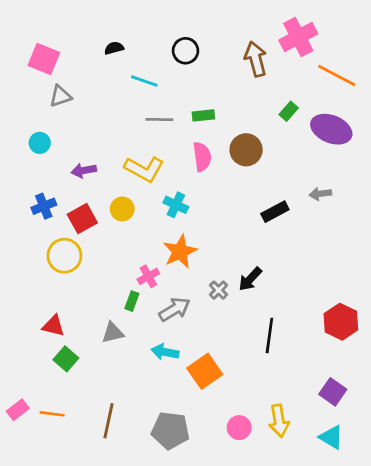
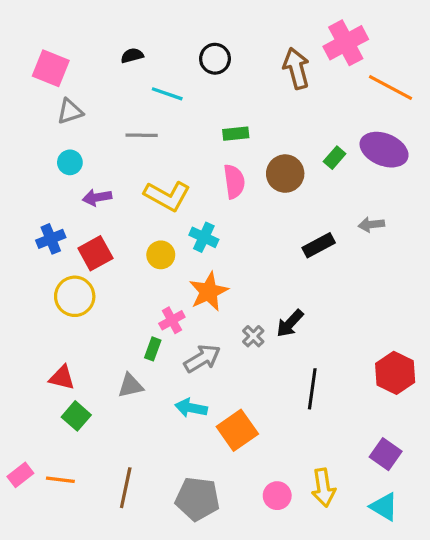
green rectangle: (289, 111) -> (335, 158), moved
gray line: (159, 120) -> (142, 135), moved
cyan circle: (40, 143) -> (70, 162), moved
yellow circle: (122, 209) -> (161, 255), moved

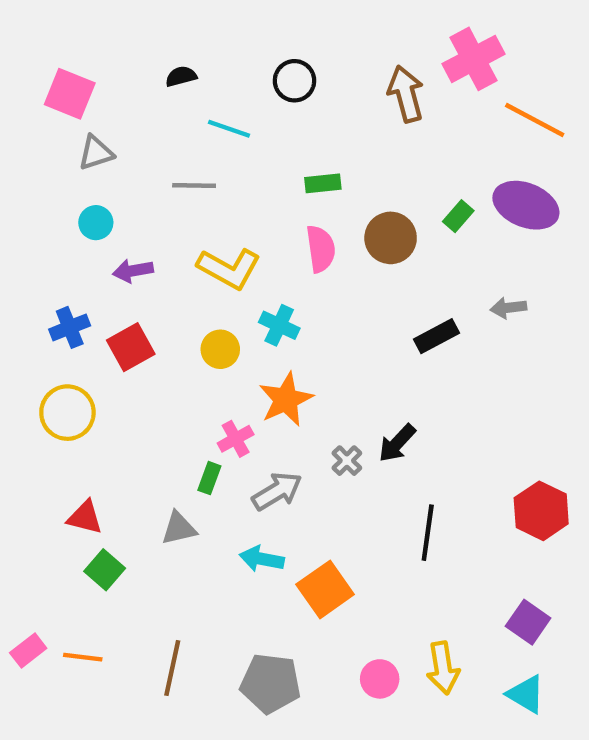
yellow circle: (75, 296) -> (67, 413), moved

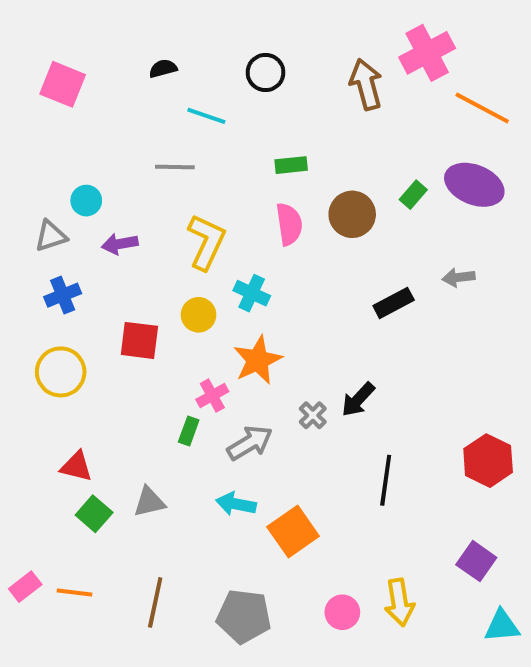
gray triangle: (96, 153) -> (51, 236), moved
yellow L-shape: (229, 268) -> (206, 242), turned -94
red square: (131, 347) -> (139, 340), moved, turned 36
gray triangle: (179, 528) -> (149, 502), moved
cyan triangle: (526, 694) -> (502, 626), moved, turned -36

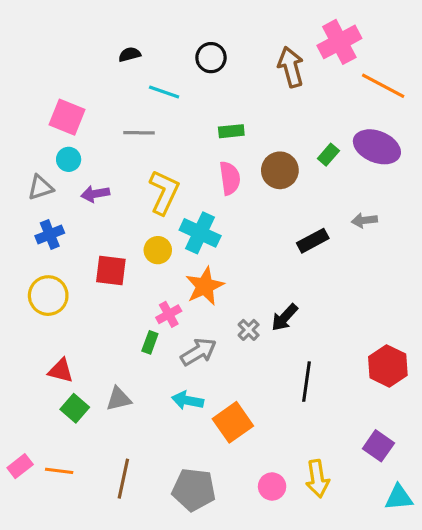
pink square: (63, 84) -> (67, 117), moved
cyan cross: (252, 293) -> (200, 233), size x1.4

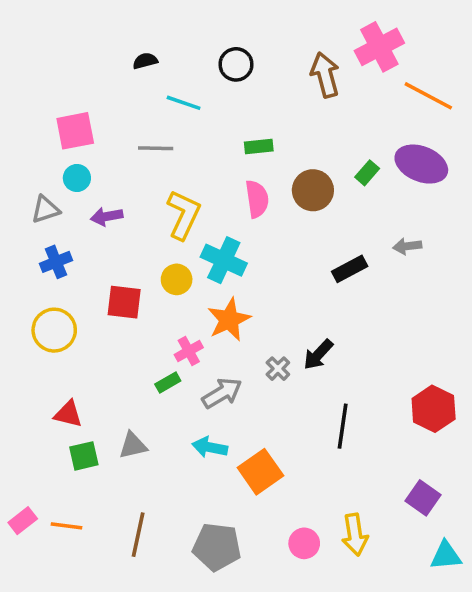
pink square: (67, 117) -> (75, 131), turned -33
green rectangle: (150, 342) -> (168, 383), turned 40
green square: (75, 408) -> (84, 456), turned 36

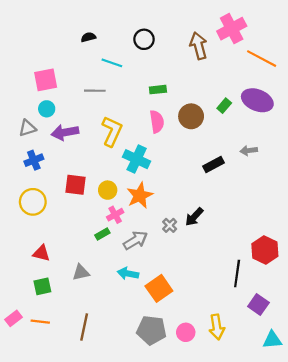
purple arrow: (107, 216) -> (65, 132), size x1.4
yellow circle: (177, 279) -> (108, 190), moved
black line: (343, 426) -> (237, 274), moved
green square: (84, 456) -> (42, 286), moved
gray pentagon: (217, 547) -> (151, 330), moved

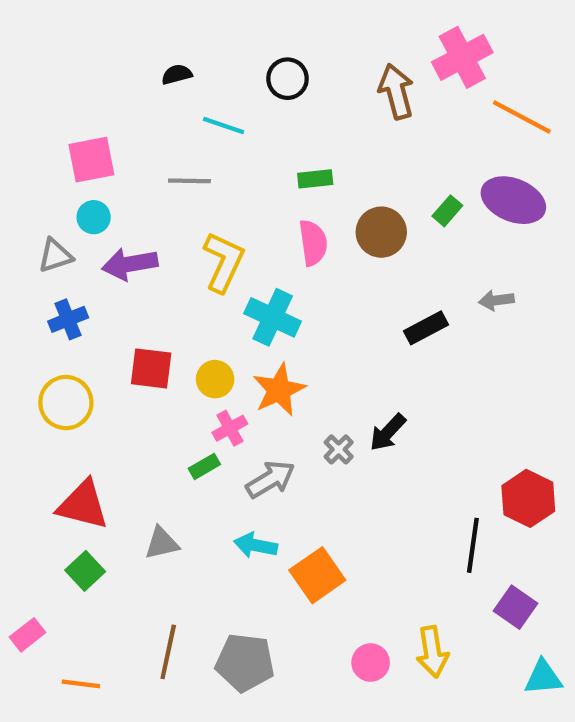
red triangle: (41, 253) -> (83, 505), size x1.5
green square: (42, 286) -> (85, 571), turned -30
orange line: (40, 322) -> (81, 684), moved
gray pentagon: (151, 330) -> (245, 663), moved

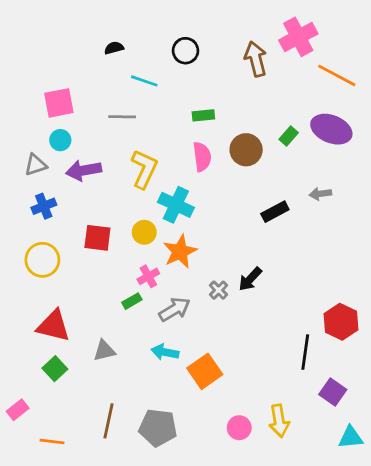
yellow circle: (215, 379) -> (144, 232), moved

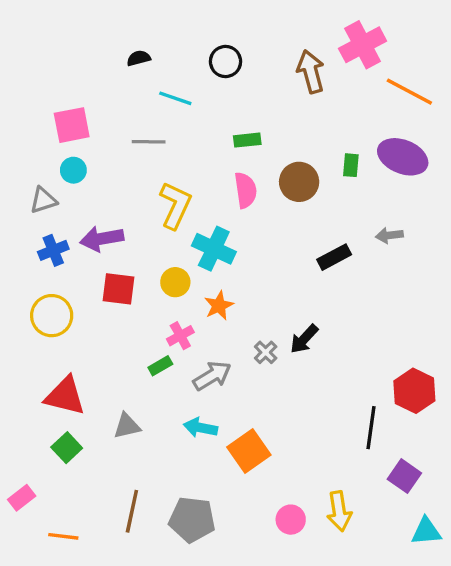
green rectangle: (289, 136) -> (351, 165), turned -36
purple arrow: (84, 170) -> (102, 239), moved
orange star: (180, 252) -> (219, 306), size x0.7

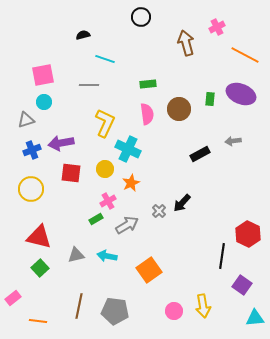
pink cross: (363, 45) -> (217, 27), size x0.6
black circle: (226, 61) -> (141, 17), moved
cyan arrow: (200, 428) -> (107, 256), moved

